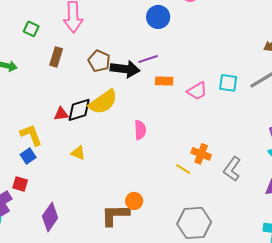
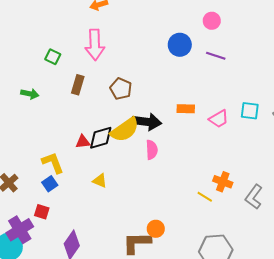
purple line: (148, 59) -> (216, 56), moved, turned 36
black arrow: (125, 69) -> (147, 122), moved
pink semicircle: (140, 130) -> (152, 150), moved

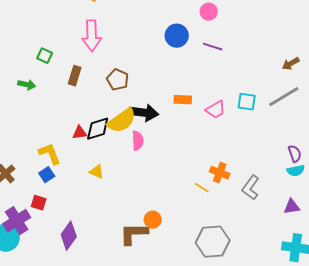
green square: (53, 57) -> (45, 56), moved
pink semicircle: (152, 150) -> (138, 141), moved

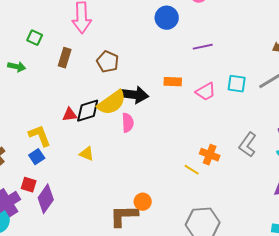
purple line: (213, 47) -> (203, 47), moved, turned -30
gray L-shape: (251, 188) -> (248, 145), moved
purple diamond: (69, 236) -> (46, 199), moved

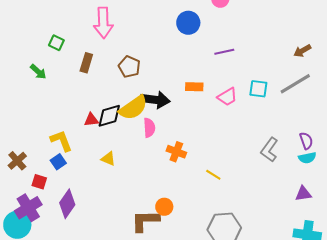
green arrow: (17, 67) -> (38, 72), turned 30
orange cross: (210, 155) -> (176, 152), moved
red square: (29, 185) -> (39, 182), moved

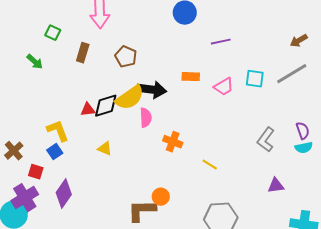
purple triangle: (303, 194) -> (276, 186), moved

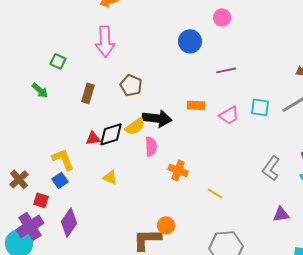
brown rectangle: (83, 53) -> (88, 93), moved
yellow semicircle: (130, 98) -> (135, 126), size x0.7

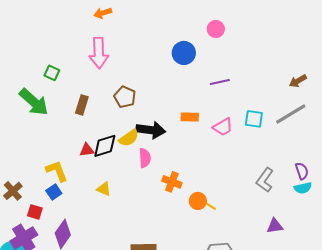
green arrow: (40, 90) -> (34, 102), size x1.8
orange circle: (166, 225) -> (198, 201), moved

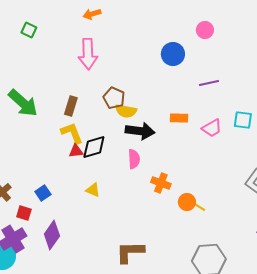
green square: (52, 73) -> (29, 30), moved
yellow semicircle: (129, 138) -> (126, 111), moved, turned 45
yellow L-shape: (57, 171) -> (72, 133), moved

